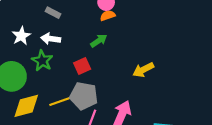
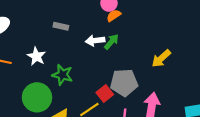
white arrow: (51, 39) -> (95, 41), moved
red square: (82, 66) -> (105, 94), moved
gray pentagon: (84, 96) -> (124, 83), moved

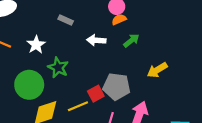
green arrow: (111, 42) -> (131, 41), moved

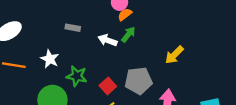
white arrow: (96, 40) -> (108, 40), turned 30
green arrow: (131, 41) -> (128, 34), moved
red square: (96, 94) -> (108, 86), moved

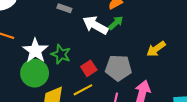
white arrow: (108, 40) -> (95, 25), size x1.4
white star: (50, 59) -> (35, 51), moved, size x1.4

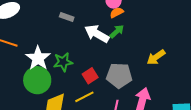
green star: (61, 54) -> (63, 62), turned -30

